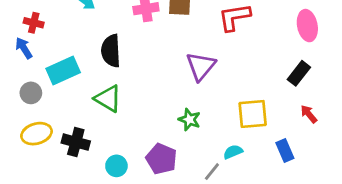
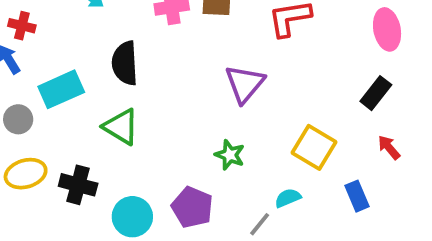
yellow square: (253, 114) -> (314, 147), turned 36
cyan circle: (116, 166) -> (132, 217), size x1.4

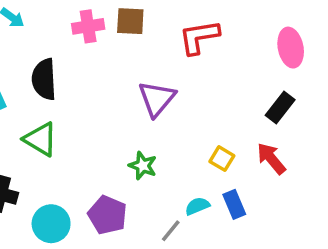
yellow square: (314, 147) -> (222, 159), size x0.6
red arrow: (389, 147) -> (271, 159), moved, size x1.4
blue rectangle: (357, 196) -> (234, 204), moved

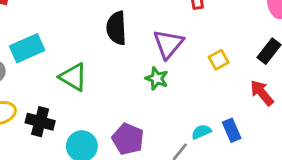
black semicircle: (44, 79) -> (116, 28), moved
yellow square: (222, 159) -> (219, 60), moved, turned 30
green star: (143, 166) -> (157, 78), moved

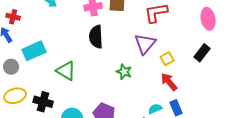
purple triangle: (168, 44) -> (145, 44), moved
red arrow: (262, 93) -> (169, 82), moved

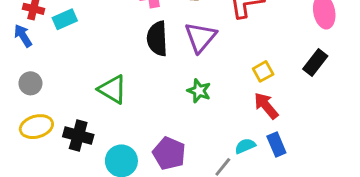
purple triangle: (145, 44) -> (200, 37), moved
cyan rectangle: (34, 51) -> (65, 19), moved, size x0.7

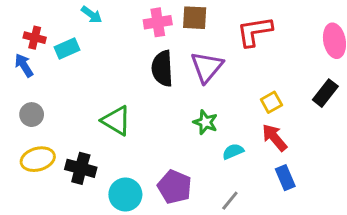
cyan semicircle: (245, 146) -> (233, 151), moved

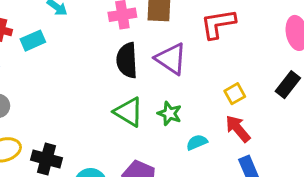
purple triangle: (207, 67) -> (171, 59), turned -36
green triangle: (116, 121) -> (128, 112), moved

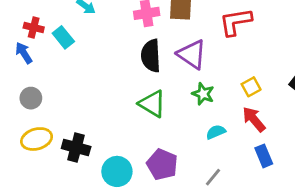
cyan rectangle: (33, 41) -> (63, 37), turned 75
green star: (169, 113) -> (203, 94), moved

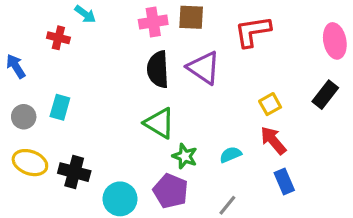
red cross: (34, 27) -> (58, 38), moved
cyan rectangle: (63, 37) -> (60, 107), moved, turned 55
green star: (203, 94) -> (185, 156), moved
yellow ellipse: (37, 139) -> (30, 163), turned 36

